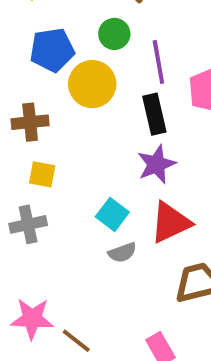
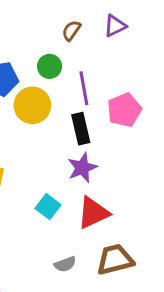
gray semicircle: (122, 253) -> (65, 264), moved

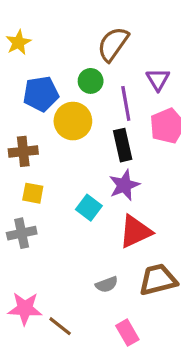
purple triangle: (115, 26) -> (158, 79), moved, turned -35
brown semicircle: (71, 31) -> (113, 44), size x1.6
cyan square: (48, 207) -> (89, 208), moved

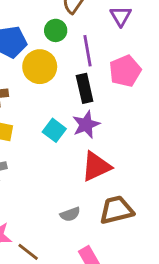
purple triangle: (158, 79) -> (121, 16), moved
cyan square: (89, 208) -> (54, 130), moved

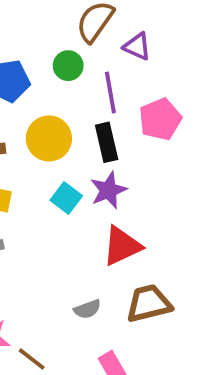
purple triangle: (121, 16) -> (137, 46), moved, turned -35
yellow circle: (40, 67) -> (49, 138), moved

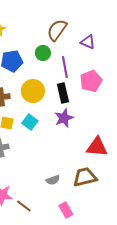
purple triangle: (137, 46) -> (88, 42), moved
cyan square: (66, 198) -> (30, 122), moved
red triangle: (122, 246) -> (97, 147), moved, turned 30

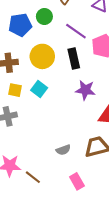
green circle: (43, 53) -> (44, 17), moved
purple line: (65, 67) -> (76, 31), turned -45
purple star: (64, 118) -> (85, 90), moved, turned 30

